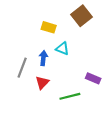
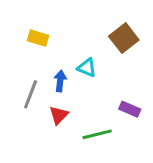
brown square: (81, 16) -> (124, 38), moved
yellow rectangle: (49, 27) -> (38, 38), moved

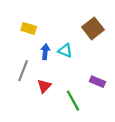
blue arrow: (60, 81) -> (45, 52), moved
green line: (97, 134) -> (73, 101), turned 75

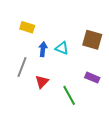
brown square: (93, 28) -> (92, 40), moved, turned -36

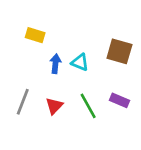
gray line: (22, 67) -> (23, 102), moved
green line: (69, 95) -> (88, 106), moved

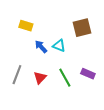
brown square: (119, 51) -> (82, 28), moved, turned -30
blue arrow: (55, 64) -> (41, 47), turned -48

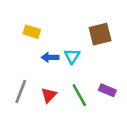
cyan triangle: (59, 46) -> (72, 56), turned 40
blue arrow: (41, 47) -> (50, 57), turned -48

